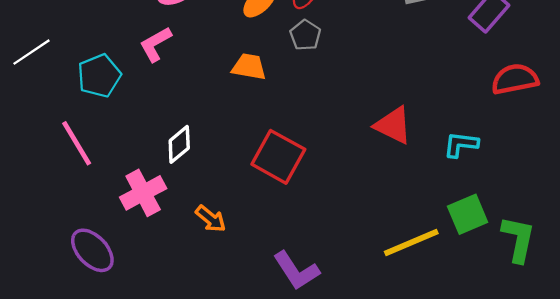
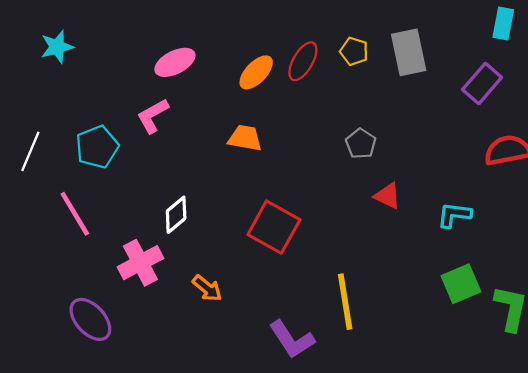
gray pentagon: (305, 35) -> (361, 144), moved
white line: (32, 52) -> (30, 151), moved, turned -33
red triangle: (393, 125) -> (387, 196), size x0.7
yellow line: (411, 242) -> (345, 302), moved, turned -76

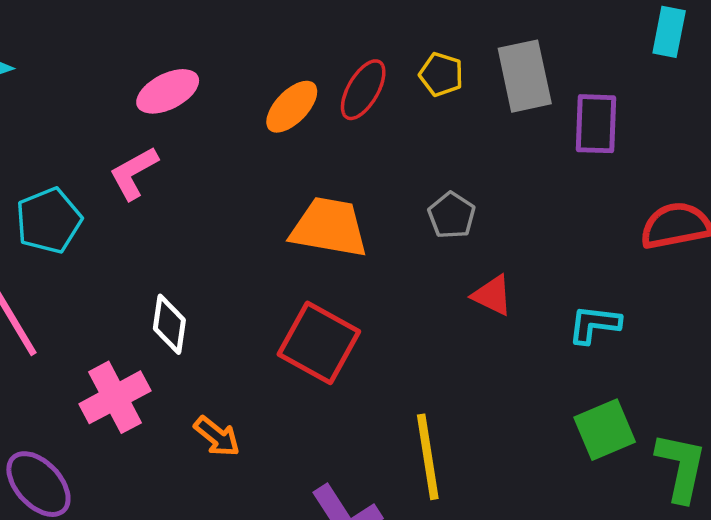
purple rectangle: (482, 84) -> (596, 124), moved, turned -39
orange trapezoid: (245, 138) -> (329, 227), moved, size x1.5
white diamond: (176, 215) -> (169, 324), turned -42

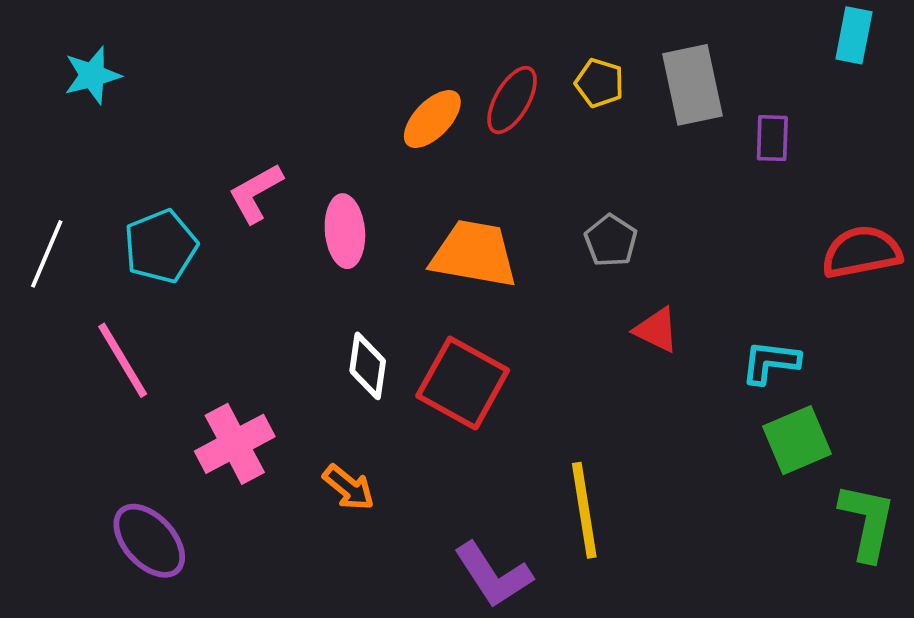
pink ellipse: (168, 91) -> (345, 231), moved, turned -68
purple rectangle: (596, 124) -> (772, 138), size x0.7
white diamond: (169, 324) -> (368, 366), moved
green square: (605, 430) -> (797, 440), moved

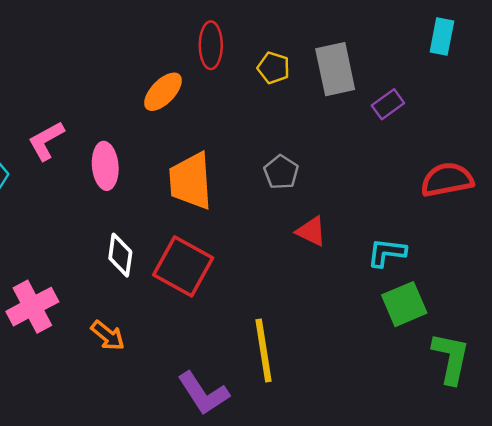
red ellipse: (512, 100) -> (211, 45), moved, turned -30
purple rectangle: (772, 138) -> (388, 104), turned 52
orange trapezoid: (474, 254) -> (191, 181), turned -104

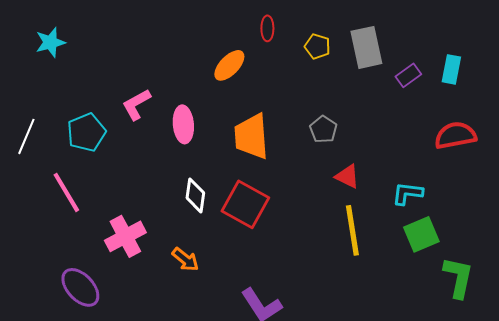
cyan rectangle: (442, 36) -> (451, 69), moved
red ellipse: (211, 45) -> (267, 28), size x0.7
yellow line: (264, 351) -> (352, 230), moved

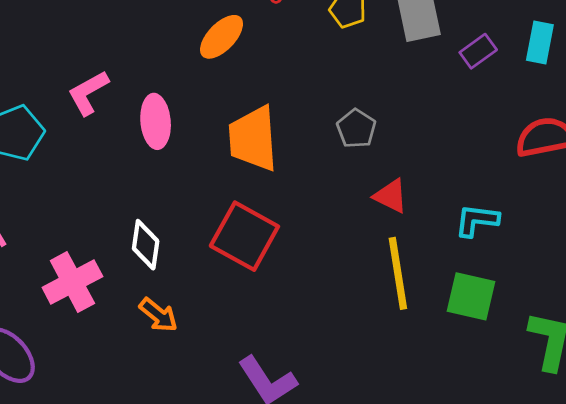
white diamond: (195, 195) -> (146, 245), moved
green square: (421, 234) -> (471, 296), moved, turned 36

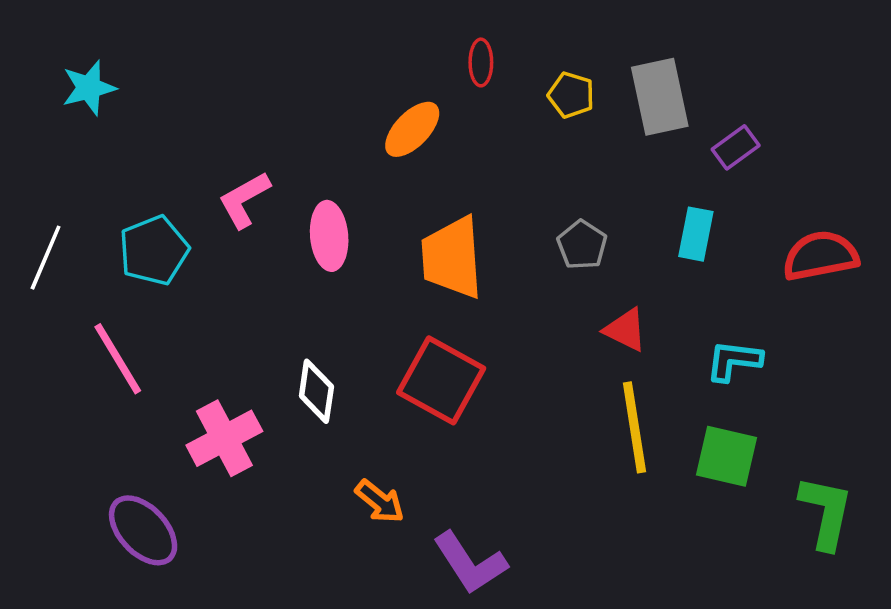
cyan rectangle: (540, 43) -> (696, 234), moved
orange arrow: (158, 315) -> (380, 501), moved

